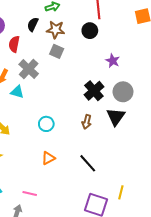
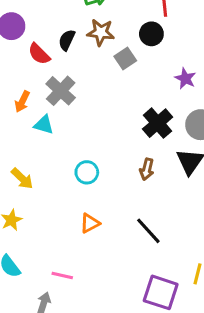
black semicircle: (33, 24) -> (67, 40), moved
red semicircle: (14, 44) -> (39, 54), turned -56
gray square: (57, 51) -> (125, 58), moved, turned 32

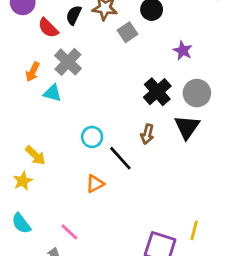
yellow arrow: (22, 179) -> (35, 155), moved
black line: (148, 231) -> (120, 158), moved
pink line: (62, 275) -> (69, 232), turned 30

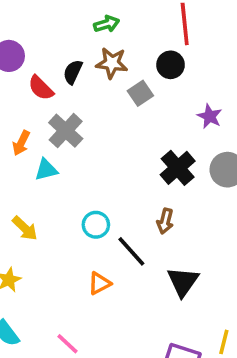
cyan triangle: (52, 93) -> (46, 170), turned -30
black triangle: (187, 127) -> (183, 282), moved
yellow arrow: (35, 155) -> (25, 228), moved

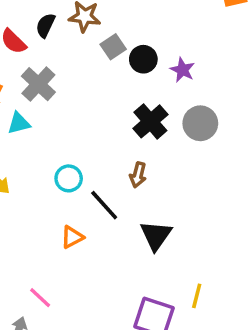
black circle: (171, 65) -> (143, 59), moved

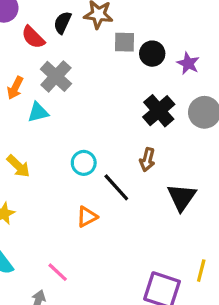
gray square: (113, 47) -> (124, 42), turned 35
black triangle: (156, 235) -> (182, 197), moved

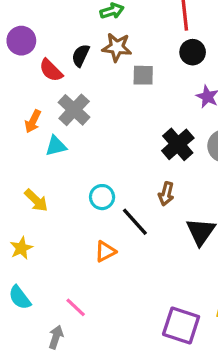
black circle: (152, 54) -> (193, 52), moved

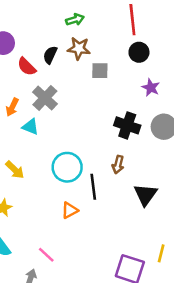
black cross: (178, 144) -> (127, 125), turned -30
cyan triangle: (56, 146) -> (31, 127), turned 36
cyan circle: (102, 197) -> (67, 167), size x1.5
black line: (135, 222) -> (93, 187), turned 35

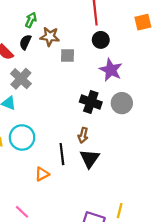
green arrow: (75, 20) -> (31, 20), moved, turned -48
purple star: (151, 88) -> (111, 70), size x1.5
cyan circle: (67, 167) -> (22, 137), moved
black triangle: (145, 195) -> (90, 159), moved

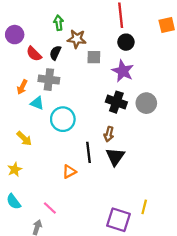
green arrow: (31, 20) -> (59, 23), turned -32
black semicircle: (25, 42) -> (55, 53), moved
purple star: (111, 70) -> (123, 71), moved
gray cross: (21, 79) -> (49, 80), turned -36
cyan circle: (22, 137) -> (63, 119), moved

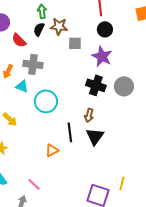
black semicircle: (55, 53) -> (39, 29), moved

